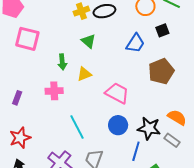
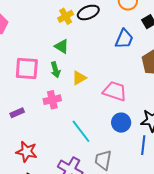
pink square: (27, 39) -> (27, 68), moved
green triangle: (88, 41) -> (62, 46), moved
purple rectangle: (17, 98) -> (17, 113), turned 56
red star: (20, 138) -> (27, 152), turned -30

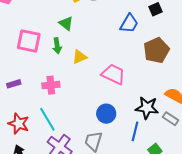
pink cross: (52, 100) -> (51, 85), moved
blue circle: (121, 123) -> (106, 114), moved
cyan line: (81, 131) -> (47, 119), moved

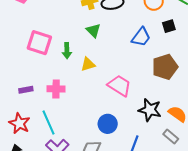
green triangle: (66, 23) -> (93, 31), moved
purple rectangle: (14, 84) -> (26, 90), moved
black star: (147, 108) -> (150, 110), moved

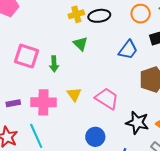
yellow triangle: (88, 64) -> (74, 94), moved, turned -49
pink cross: (56, 89) -> (43, 102), size x1.4

